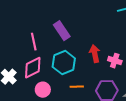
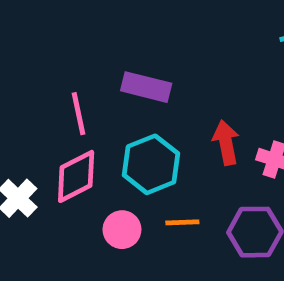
purple rectangle: (62, 31) -> (146, 87), turned -42
pink circle: (43, 90) -> (122, 230), moved

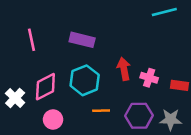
pink line: (78, 114) -> (32, 40), moved
pink circle: (122, 230) -> (53, 119), moved

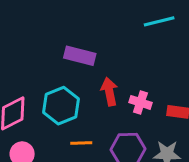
purple rectangle: (82, 40) -> (80, 56), moved

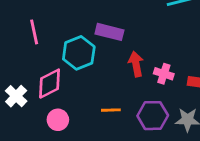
cyan hexagon: (61, 106) -> (79, 53), moved

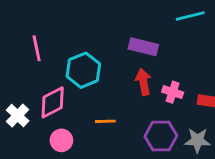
purple rectangle: (109, 32) -> (143, 47), moved
orange line: (111, 110) -> (105, 121), moved

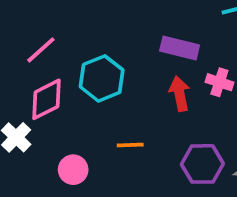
pink line: (37, 48) -> (41, 50), turned 60
pink cross: (173, 92) -> (219, 82), moved
pink diamond: (53, 102) -> (47, 99), moved

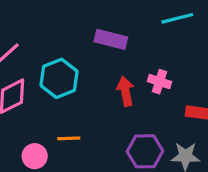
purple rectangle: (180, 48) -> (111, 39), moved
orange line: (130, 145) -> (69, 138), moved

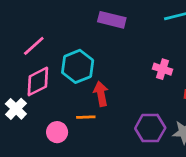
purple rectangle: (111, 39) -> (112, 20), moved
red arrow: (125, 91) -> (101, 94), moved

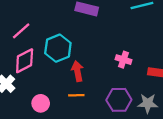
pink cross: (163, 69) -> (124, 60), moved
orange line: (86, 117) -> (76, 95), moved

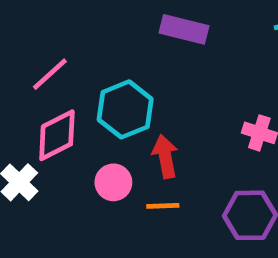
pink circle: (41, 103) -> (113, 182), moved

